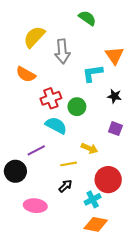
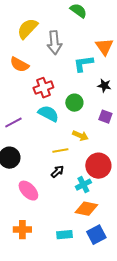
green circle: (77, 107) -> (74, 103), moved
purple line: (36, 150) -> (13, 123), moved
pink ellipse: (35, 206) -> (28, 191), turned 40

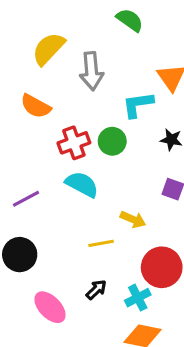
green circle: (74, 103) -> (112, 141), moved
black arrow: (57, 172) -> (96, 290), moved

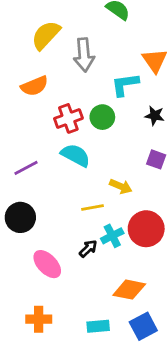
orange semicircle: (36, 106) -> (34, 86), turned -52
cyan cross: (138, 298) -> (112, 236), moved

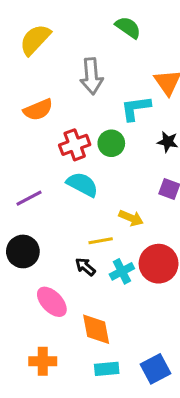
yellow semicircle: (46, 35) -> (35, 40), moved
black arrow: (88, 249) -> (85, 267), moved, turned -96
orange diamond: (129, 290) -> (96, 329), moved, turned 68

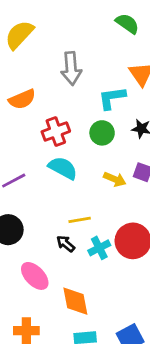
green semicircle: (128, 27) -> (127, 24), moved
green circle: (111, 143) -> (102, 133), moved
yellow arrow: (131, 218) -> (115, 179), moved

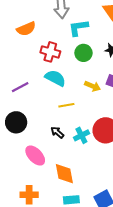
cyan L-shape: (112, 98) -> (78, 28), moved
red cross: (56, 132) -> (50, 52), turned 36
yellow line: (80, 220) -> (66, 105), moved

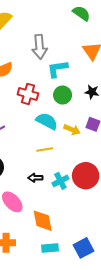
cyan semicircle: (55, 78) -> (47, 121), moved
black arrow: (57, 132) -> (35, 178), turned -40

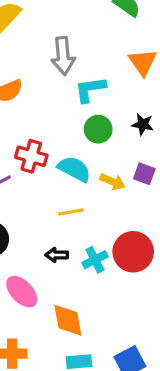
red cross: (28, 94) -> (31, 156), moved

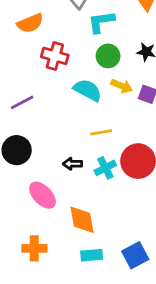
red cross: (31, 156) -> (55, 56), moved
yellow arrow: (112, 182) -> (122, 86), moved
yellow line: (71, 212) -> (101, 132), moved

